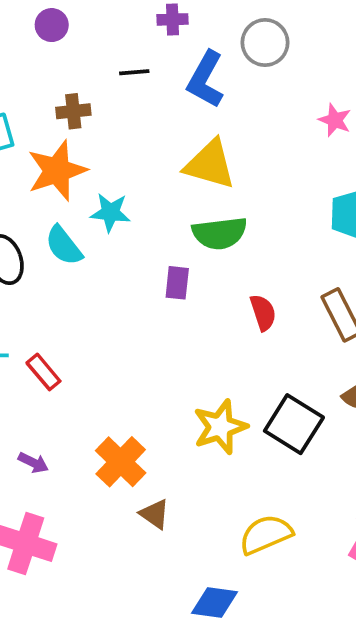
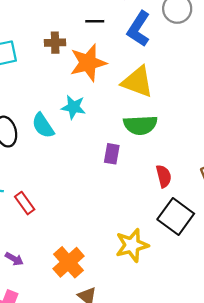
orange star: (57, 171) -> (88, 63), moved
black square: (294, 424) -> (176, 216), moved

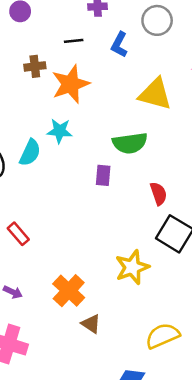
blue L-shape: (139, 29) -> (119, 45), size x0.7
yellow triangle: (137, 82) -> (155, 94), moved
cyan semicircle: (43, 126) -> (30, 153), turned -116

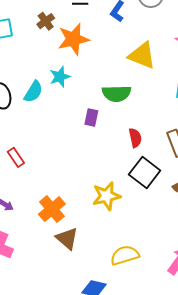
brown cross: (35, 66) -> (46, 21), turned -36
cyan star: (60, 131) -> (60, 77), turned -30
brown triangle: (91, 324) -> (67, 239), size x1.4

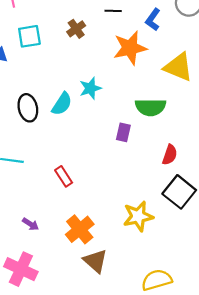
orange star: (73, 39) -> (130, 48), moved
red semicircle: (135, 138) -> (170, 155), turned 30
red rectangle: (16, 157) -> (64, 176), moved

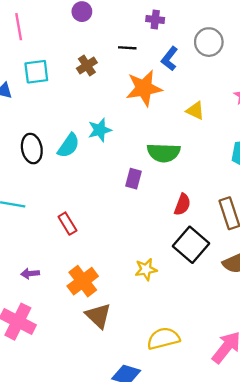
yellow triangle: (178, 67) -> (195, 111), size x0.6
yellow star: (138, 216) -> (146, 269), size x0.7
purple arrow: (31, 224) -> (30, 274), turned 140

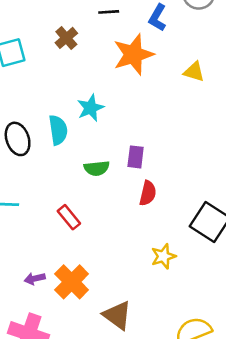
cyan semicircle: (69, 146) -> (58, 130), turned -35
green semicircle: (164, 153) -> (97, 168), moved, size x0.7
red semicircle: (182, 205) -> (148, 193), moved
orange cross: (83, 281) -> (72, 282), moved

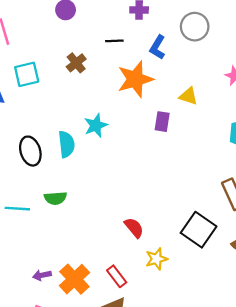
purple rectangle: (136, 157) -> (162, 122), moved
green semicircle: (97, 168) -> (55, 198), moved
red semicircle: (148, 193) -> (134, 228), moved, turned -55
red rectangle: (69, 217) -> (117, 276), moved

